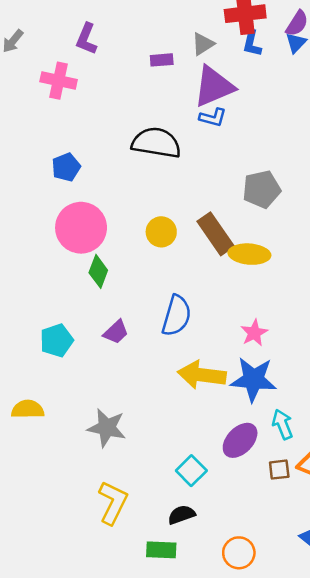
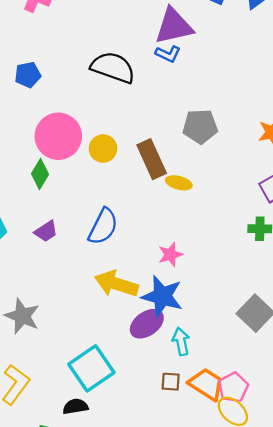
pink circle: (81, 228) -> (58, 136), moved
yellow ellipse: (249, 254) -> (179, 183), size x0.7
purple ellipse: (240, 440) -> (147, 324), moved
cyan square: (191, 471) -> (91, 368), size x1.6

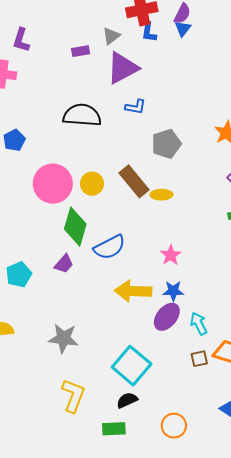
blue L-shape: (168, 54) -> (135, 107), moved
green diamond: (40, 174) -> (75, 227), moved, size x1.5
blue semicircle: (103, 227) -> (109, 247), turned 52
blue star: (162, 296) -> (173, 291), size x0.6

